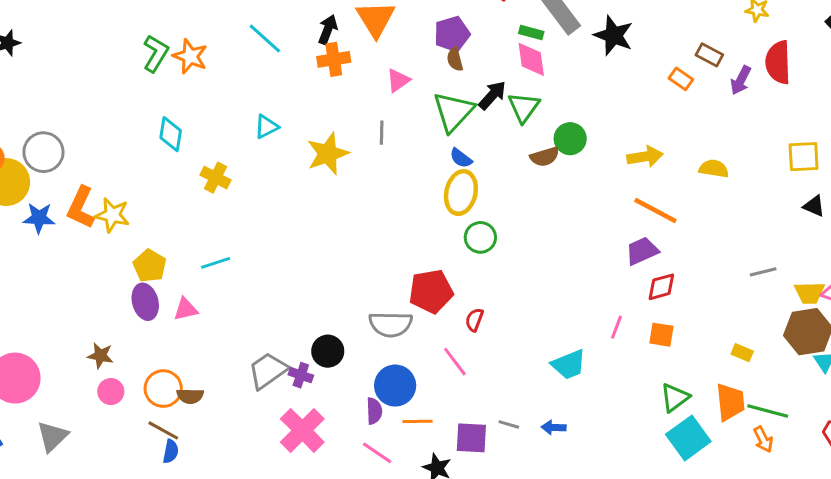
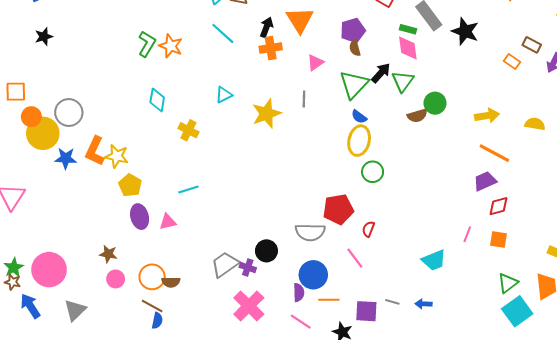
yellow pentagon: (150, 266) -> (130, 185), moved

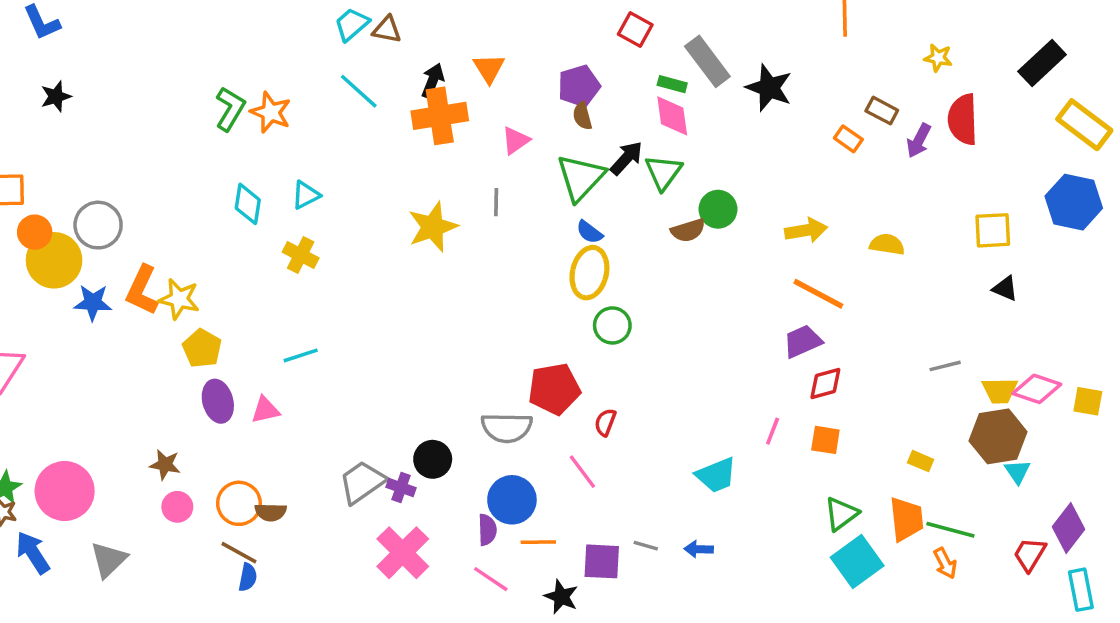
orange triangle: (300, 20) -> (489, 68), size x0.7
orange cross: (271, 48) -> (440, 116), size x1.4
cyan triangle: (224, 95) -> (306, 195), moved

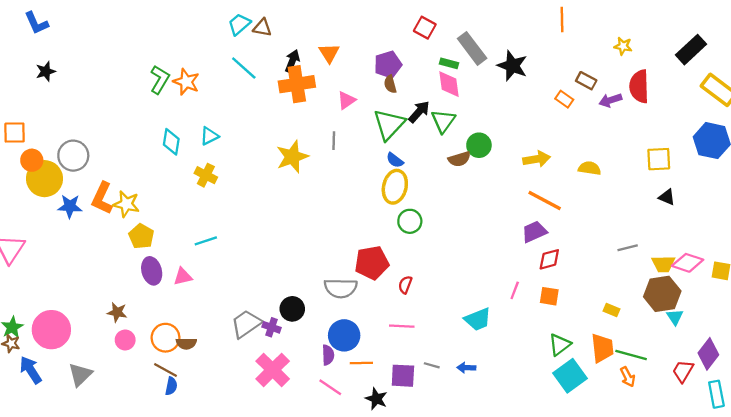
purple arrow: (919, 141) -> (610, 100), turned 45
pink line: (582, 472) -> (402, 326), moved, turned -50

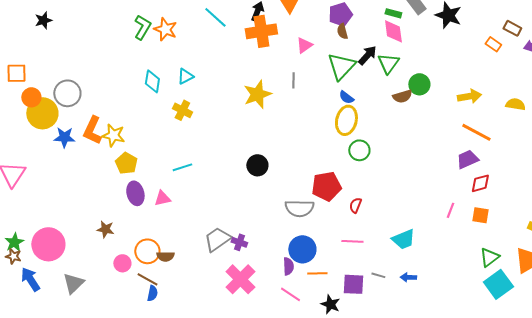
black circle: (292, 309) -> (257, 165), moved
cyan trapezoid: (478, 319) -> (403, 239), moved
pink circle: (125, 340) -> (122, 263), moved

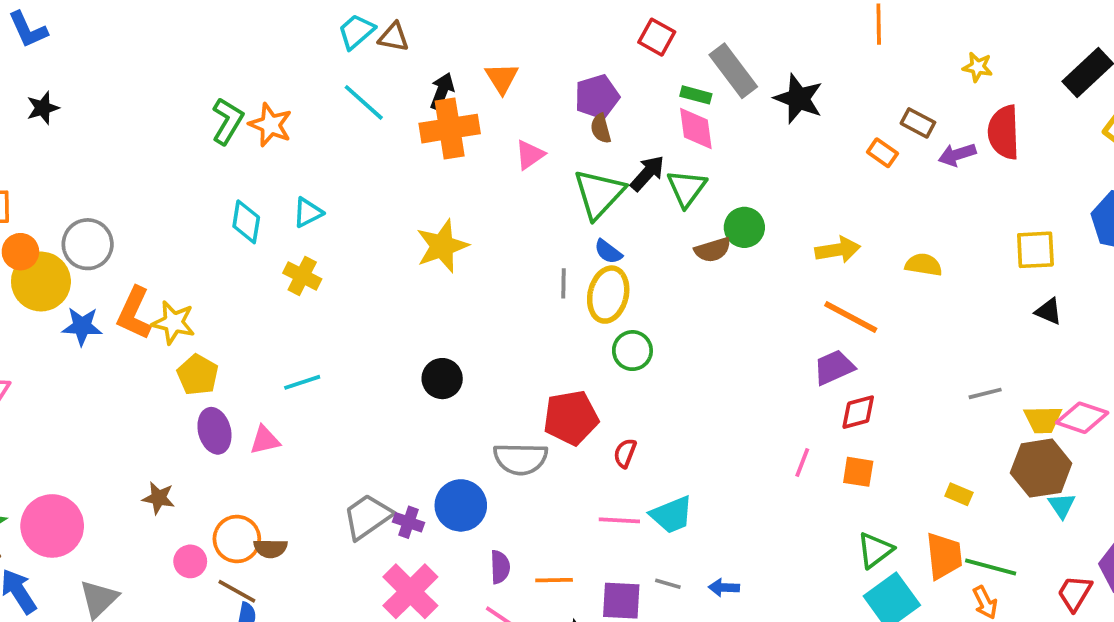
gray line: (293, 80) -> (563, 283), moved
cyan trapezoid: (403, 239) -> (672, 515), moved
blue circle: (302, 249) -> (461, 505), moved

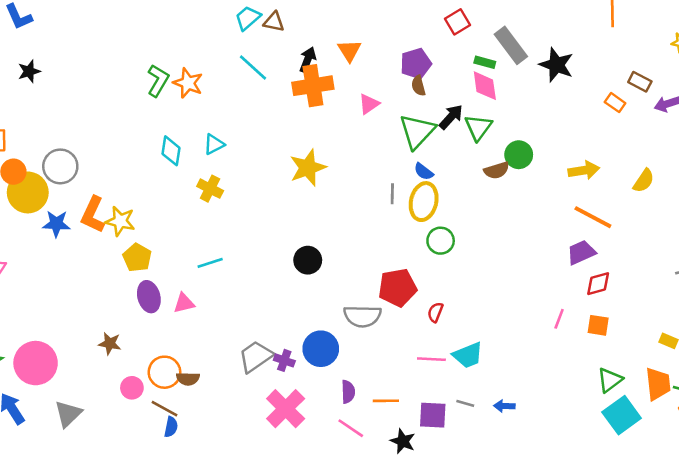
red square: (657, 37) -> (457, 22), turned 30
yellow semicircle: (924, 265) -> (644, 181), turned 115

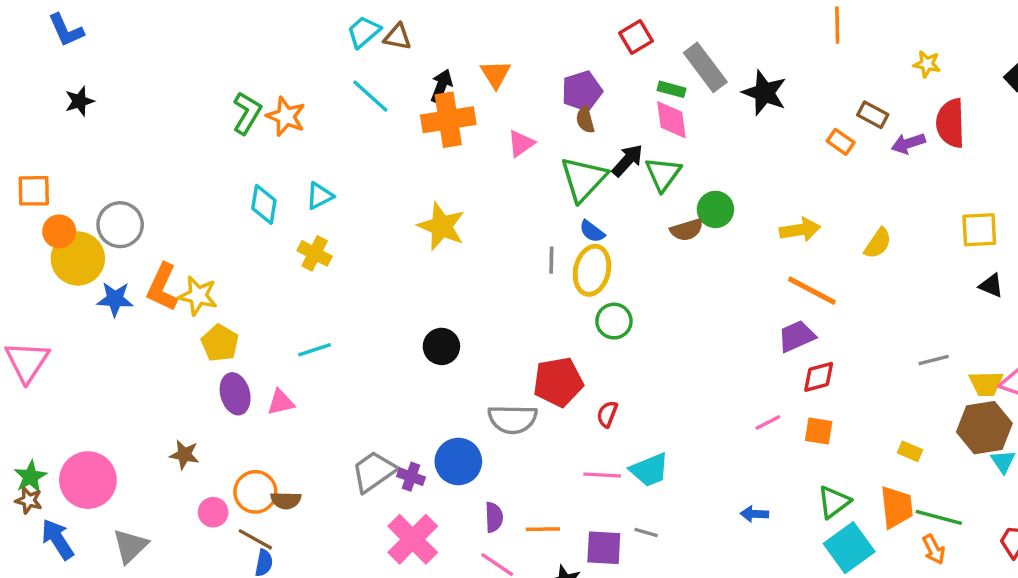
yellow star: (308, 168) -> (441, 226), turned -30
pink line: (559, 319) -> (768, 423), turned 42
blue arrow: (504, 406) -> (754, 514), moved

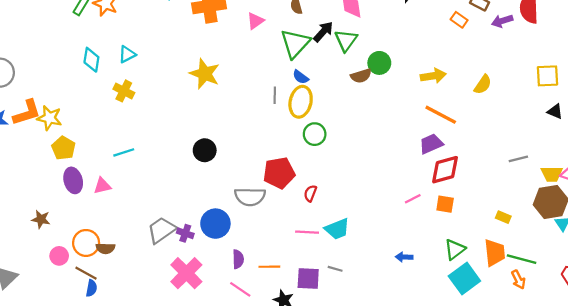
orange L-shape: (162, 287) -> (27, 113), turned -132
red diamond: (819, 377) -> (445, 170), size x1.4

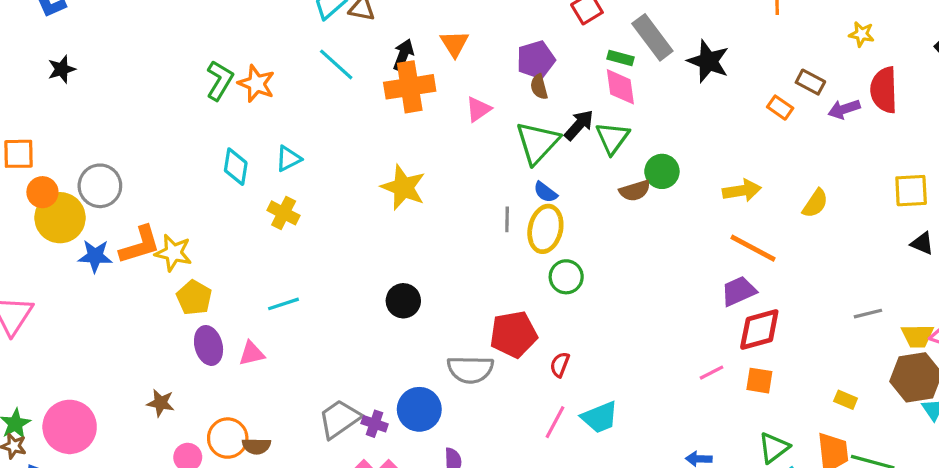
pink line: (307, 232) -> (555, 422), turned -65

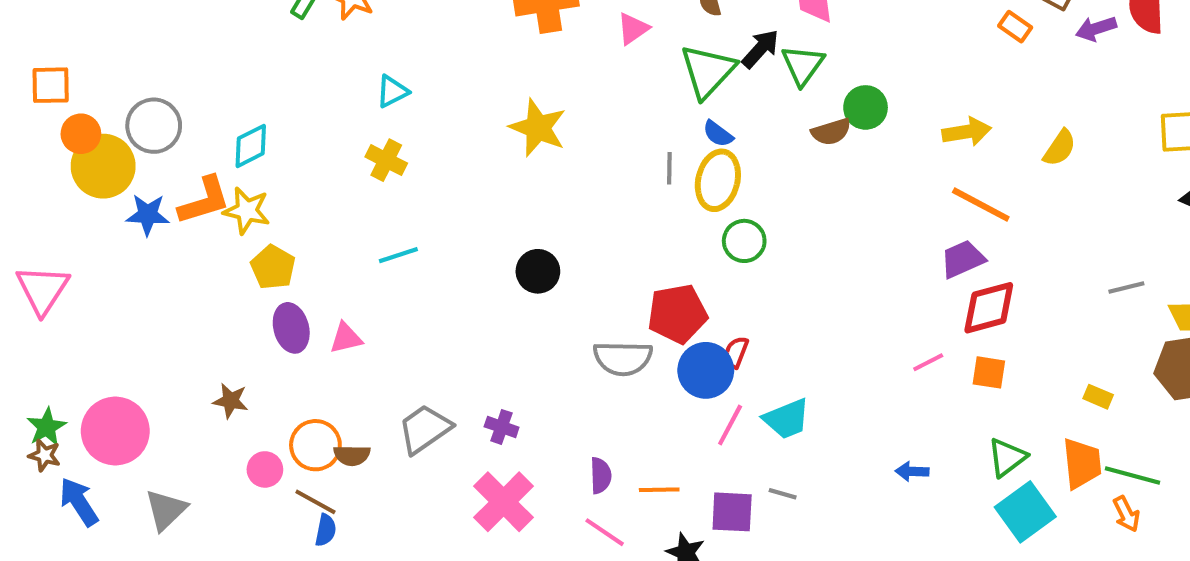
cyan diamond: (236, 167) -> (251, 146), moved, turned 54
cyan line: (284, 304) -> (398, 255), moved
blue circle: (419, 409) -> (706, 370), moved
gray trapezoid: (339, 419) -> (425, 429), moved

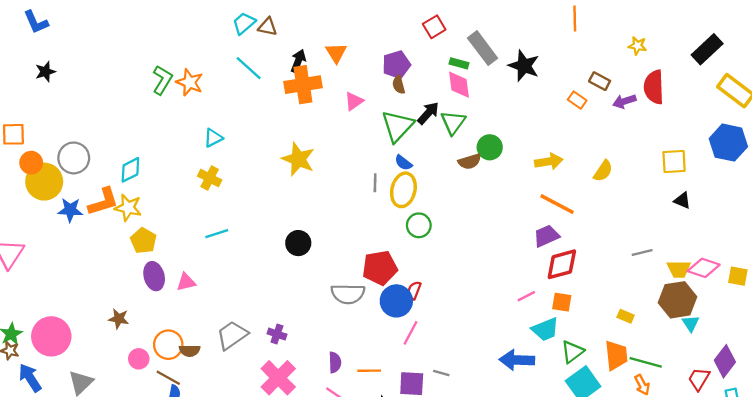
cyan trapezoid: (787, 419) -> (545, 329), moved
blue arrow: (912, 471) -> (517, 360), size x1.8

